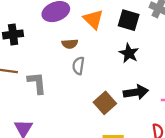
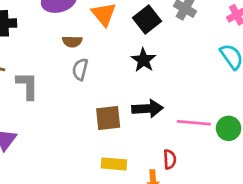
black square: (129, 20) -> (147, 19), turned 30
brown square: (105, 103) -> (108, 118), turned 30

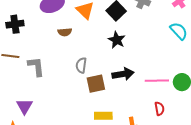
gray semicircle: (80, 69) -> (81, 65), moved
red semicircle: (170, 159) -> (159, 109), moved

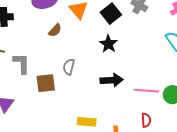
brown semicircle: (65, 32) -> (55, 30), turned -48
brown square: (96, 84) -> (46, 83), moved

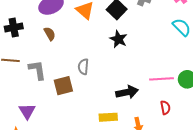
brown semicircle: (55, 30) -> (50, 34), moved, turned -64
black arrow: (112, 80) -> (127, 92), moved

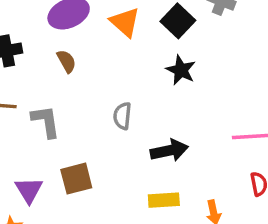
brown square: (63, 86) -> (76, 179), moved
black arrow: (127, 92) -> (169, 151), moved

